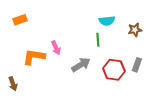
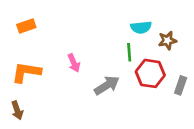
brown star: (135, 30) -> (167, 40), moved
orange L-shape: (34, 57) -> (26, 72), moved
red hexagon: (114, 70) -> (150, 73), moved

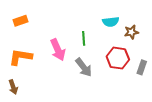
green line: (129, 52) -> (84, 38), moved
pink arrow: (74, 63) -> (58, 50), size x1.5
gray arrow: (107, 85) -> (84, 67), turned 84

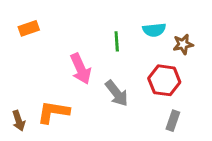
green line: (84, 38) -> (117, 41), moved
orange L-shape: (20, 57) -> (53, 112), moved
gray rectangle: (142, 67) -> (173, 121), moved

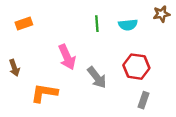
green line: (117, 41) -> (97, 24), moved
brown star: (183, 44) -> (161, 14), moved
brown arrow: (19, 121) -> (14, 68), moved

